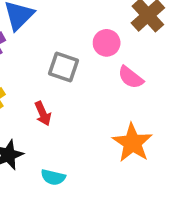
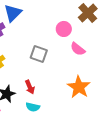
gray square: (63, 67) -> (39, 54), moved
red arrow: (43, 113) -> (30, 87), moved

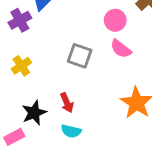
pink semicircle: (78, 49) -> (121, 49), moved

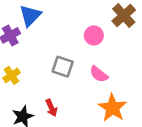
pink semicircle: (121, 49) -> (99, 74), moved

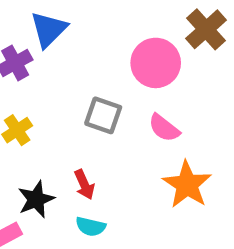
pink circle: (94, 35) -> (156, 63), size x1.5

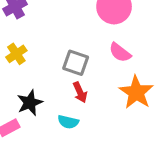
gray square: (103, 115) -> (76, 63), moved
red arrow: (84, 185) -> (80, 92), moved

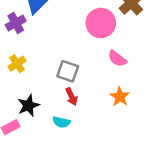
pink semicircle: (120, 52) -> (117, 59), moved
orange star: (136, 92) -> (120, 97), size x0.7

